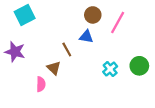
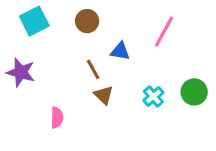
brown circle: (93, 15) -> (87, 21), moved
brown triangle: (54, 68) -> (104, 95), moved

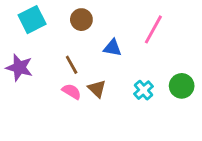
brown line: (93, 69) -> (72, 65), moved
pink semicircle: (57, 118) -> (72, 92), moved, turned -60

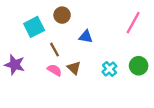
cyan square: (32, 20) -> (34, 27), moved
pink line: (153, 29) -> (133, 23), moved
purple star: (19, 68) -> (15, 65), moved

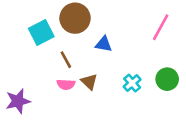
brown circle: (62, 15) -> (75, 18), size x1.5
purple star: (15, 65) -> (18, 101), moved, turned -30
pink semicircle: (55, 70) -> (66, 84), turned 152

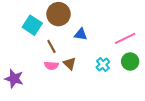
pink line: (161, 27) -> (125, 38), moved, turned 35
cyan square: (41, 32) -> (32, 25), turned -30
purple star: (18, 101) -> (14, 79), turned 30

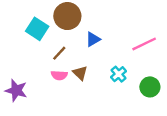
blue triangle: (81, 34) -> (93, 39), turned -40
brown line: (51, 46) -> (59, 53), turned 72
green circle: (130, 61) -> (150, 87), moved

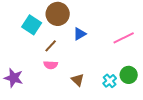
brown triangle: (80, 73) -> (78, 80), moved
cyan cross: (119, 74) -> (110, 81), moved

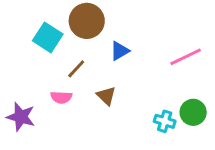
pink semicircle: (51, 65) -> (61, 97), moved
brown triangle: (78, 80) -> (106, 96), moved
cyan cross: (110, 81) -> (165, 121), turned -32

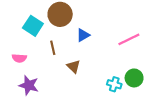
brown line: (76, 69) -> (53, 48), turned -56
pink semicircle: (61, 97) -> (19, 58), moved
purple star: (21, 117) -> (29, 85), moved

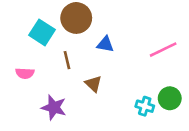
blue triangle: (83, 35) -> (105, 44), turned 40
purple star: (29, 85) -> (54, 108), moved

